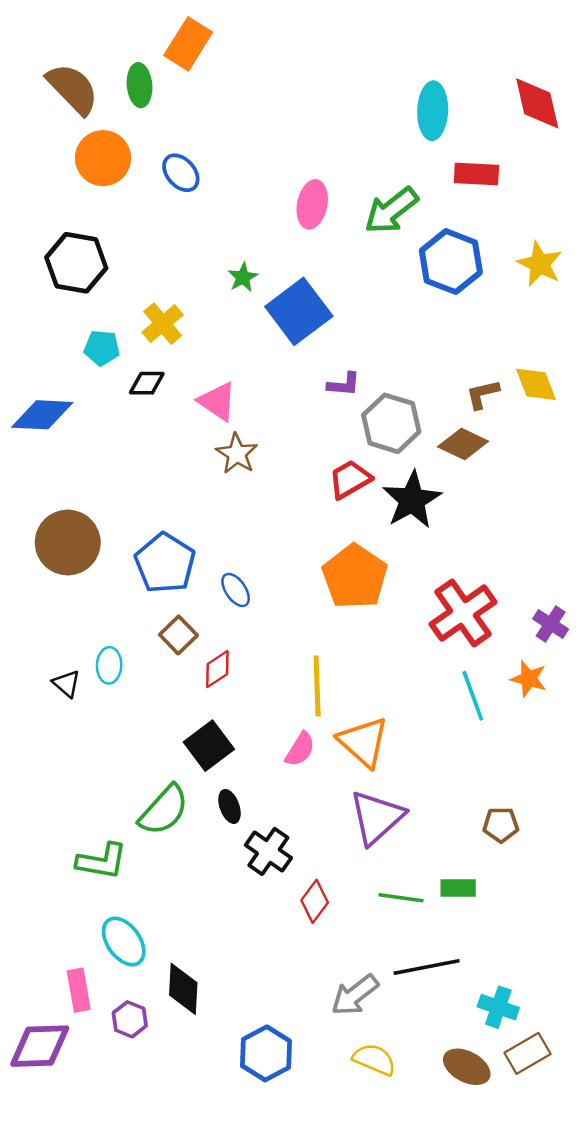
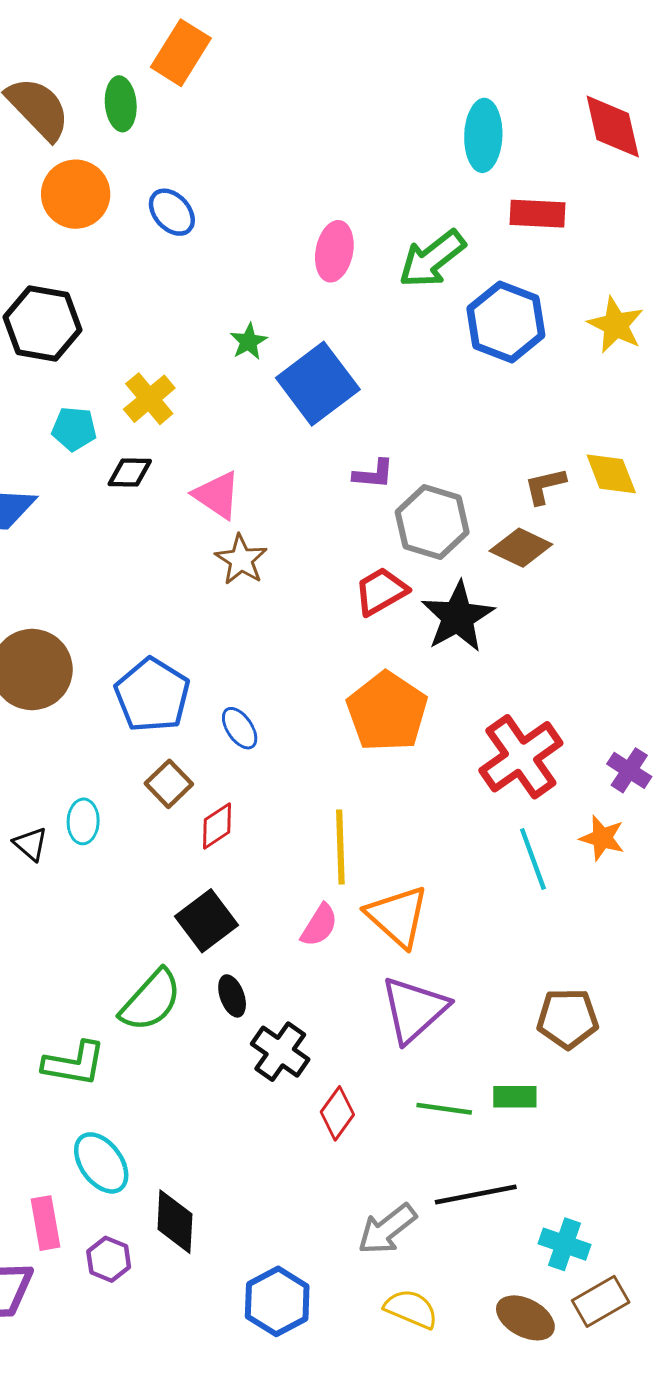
brown pentagon: (501, 825) -> (568, 1019), size x1.4

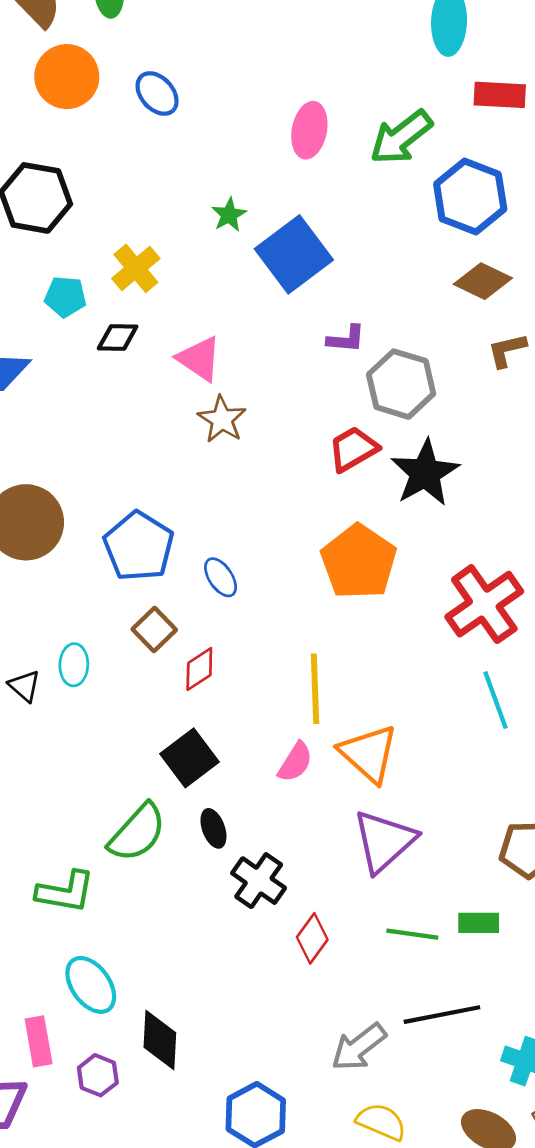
brown diamond: (521, 548) -> (483, 281), moved

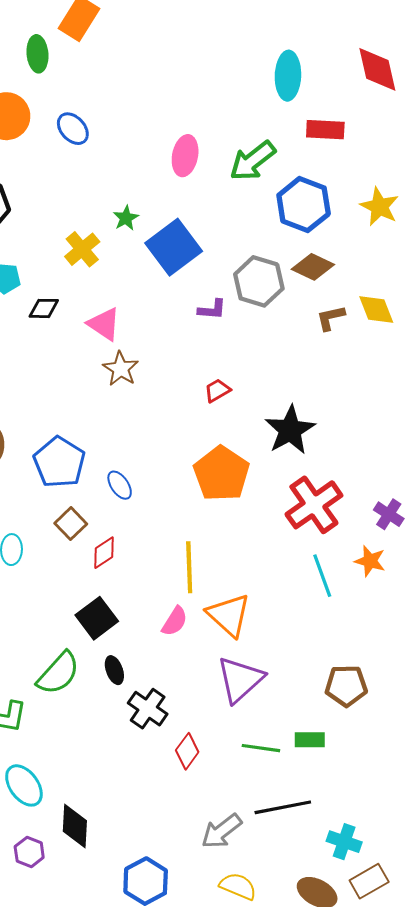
yellow cross: (136, 268) -> (82, 249), moved
gray hexagon: (401, 384) -> (259, 281), moved
red trapezoid: (353, 449) -> (217, 391), size x0.7
black star: (425, 473) -> (290, 430), moved

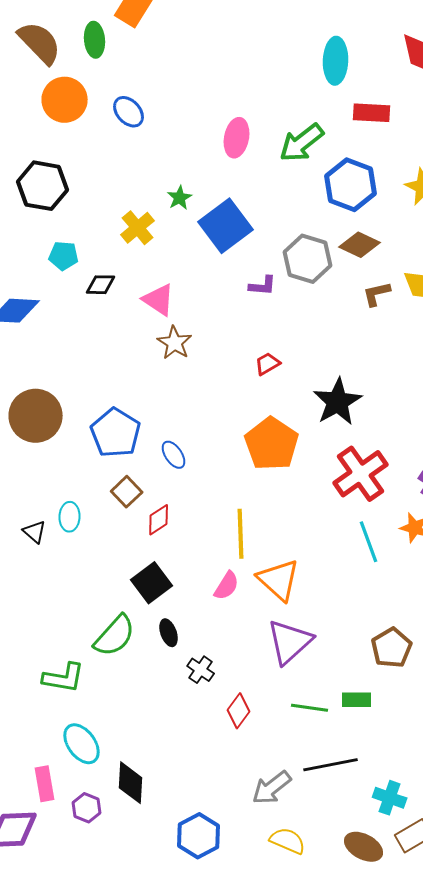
brown pentagon: (346, 686) -> (392, 648), turned -30
black cross: (148, 709) -> (201, 670), size x0.7

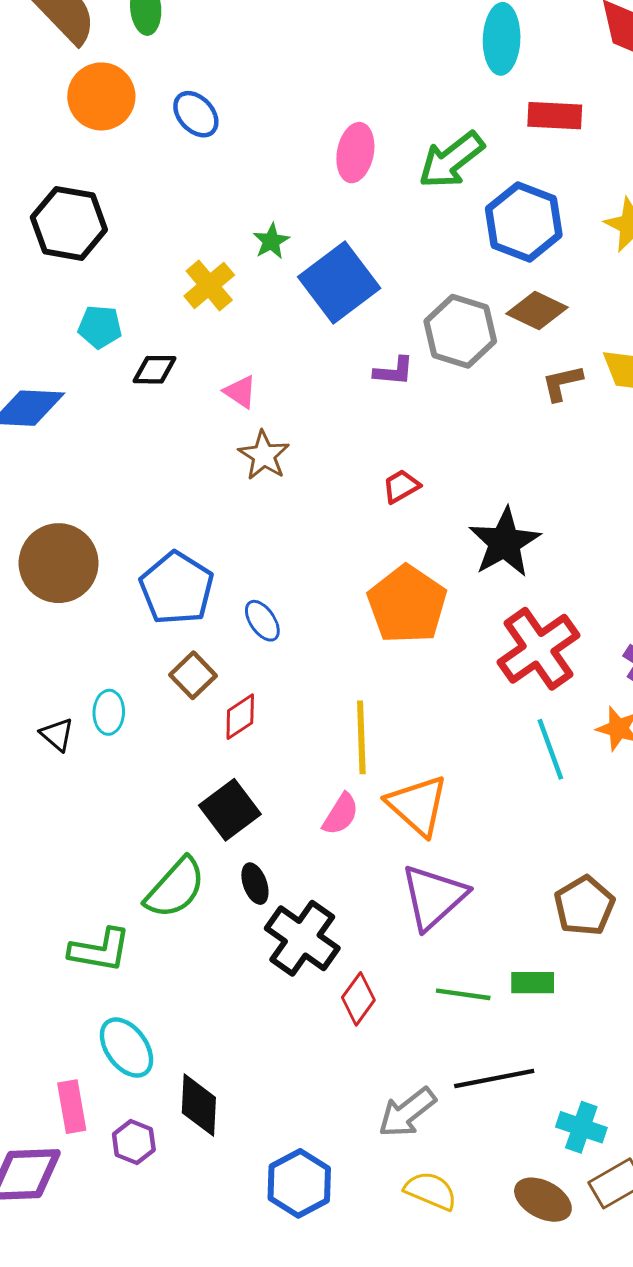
pink triangle: (159, 300) -> (240, 392), size x0.7
black cross: (201, 670) -> (302, 938), size x1.8

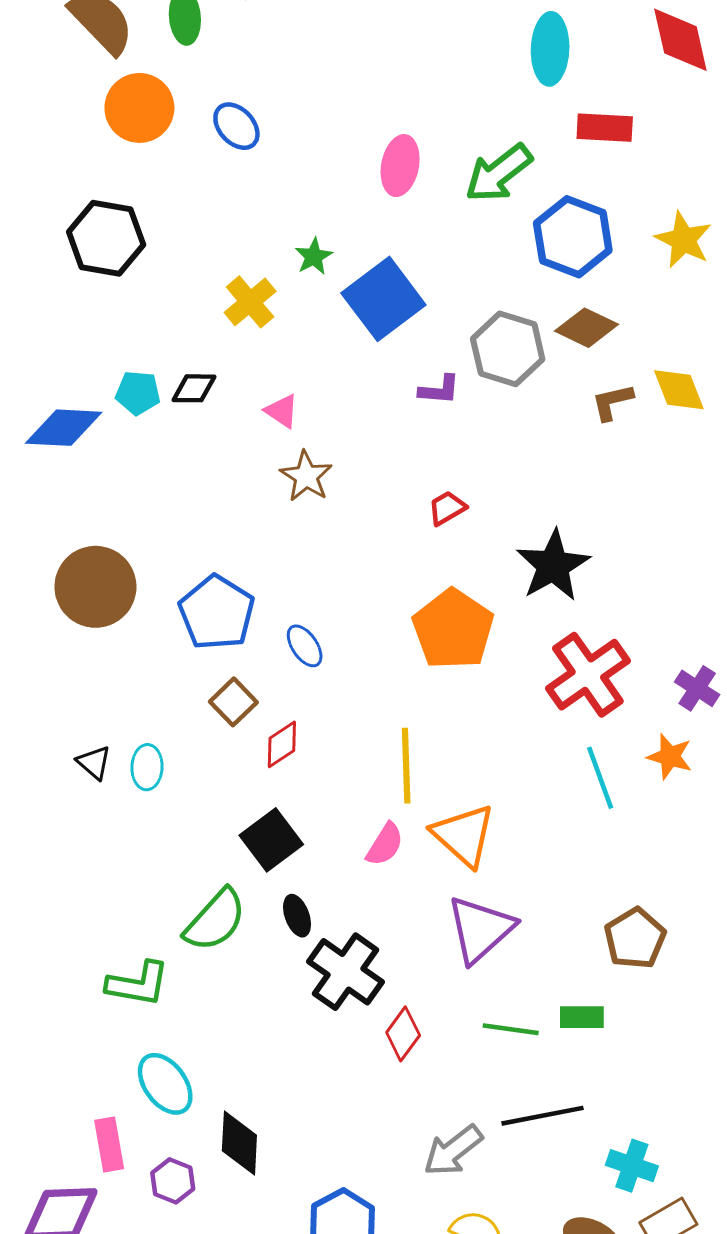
cyan pentagon: (100, 327) -> (138, 393), moved
cyan ellipse: (109, 712) -> (147, 767), moved

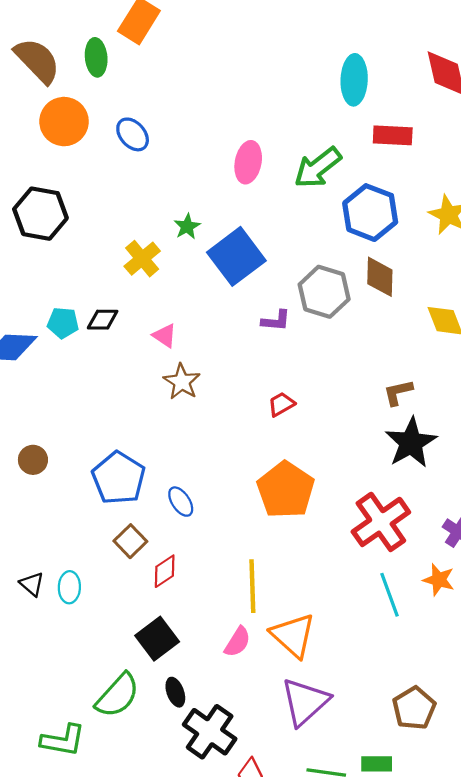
brown diamond: (586, 328) -> (380, 277), turned 66
brown L-shape: (612, 402) -> (398, 392), moved
black star: (553, 566) -> (411, 443), moved
brown circle: (95, 587) -> (33, 460), size x0.5

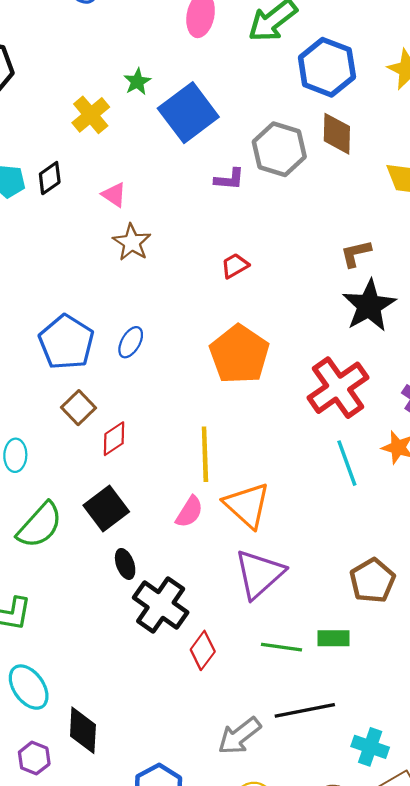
black diamond: (103, 320) -> (50, 178), turned -36
blue ellipse: (181, 502) -> (131, 342), moved, turned 64
green semicircle: (118, 695) -> (40, 525), moved

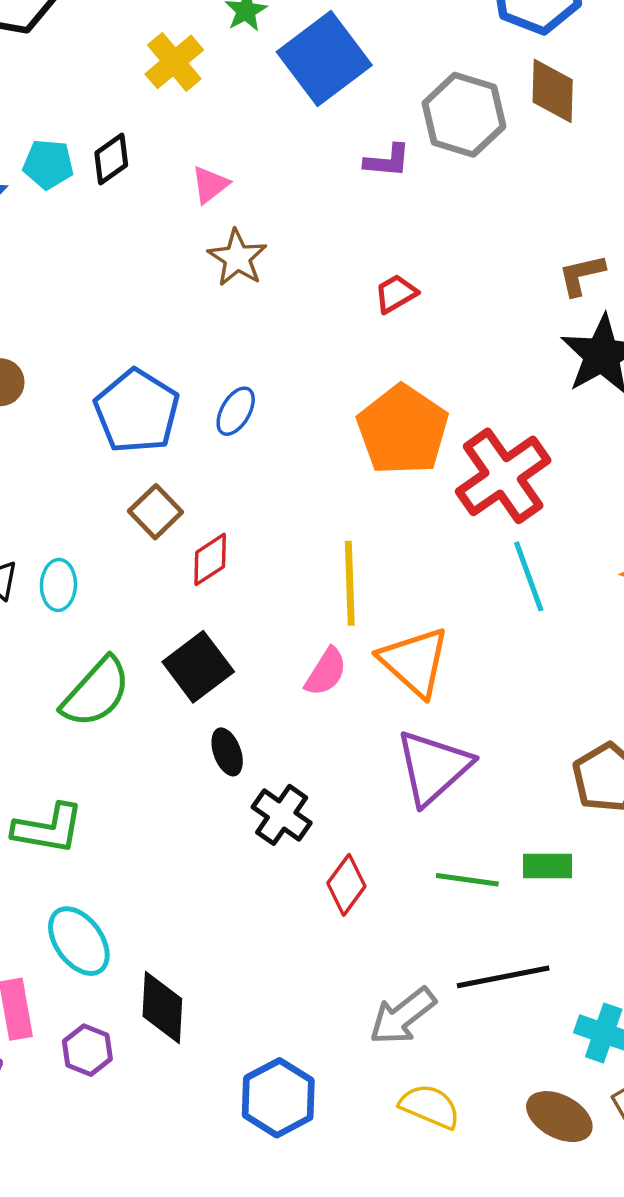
pink triangle: (114, 195) -> (210, 185), turned 48
red cross: (338, 388) -> (503, 476), moved
cyan line: (347, 463) -> (529, 576), moved
black cross: (161, 605) -> (282, 815), size x0.7

